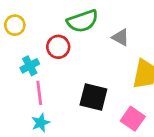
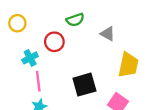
green semicircle: (83, 21) -> (75, 20), size x0.7
black square: (93, 97) -> (84, 85), turned -30

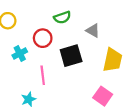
pink line: (38, 81) -> (43, 75), moved
black square: (84, 85) -> (71, 56), moved

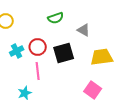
red circle: (43, 38) -> (38, 47), moved
yellow trapezoid: (113, 60) -> (102, 57), turned -110

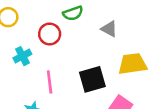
red circle: (38, 47) -> (50, 34), moved
black square: (64, 53) -> (92, 79), moved

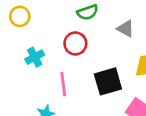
red circle: (50, 34) -> (75, 43), moved

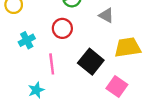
black square: (108, 81) -> (91, 62), turned -35

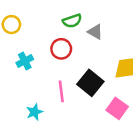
gray triangle: (106, 15) -> (95, 32), moved
pink line: (52, 64) -> (61, 91), moved

